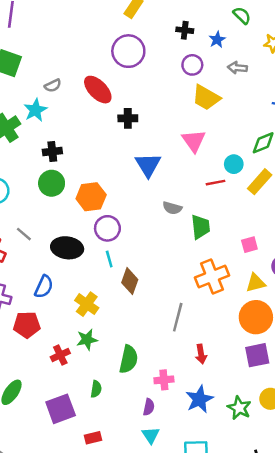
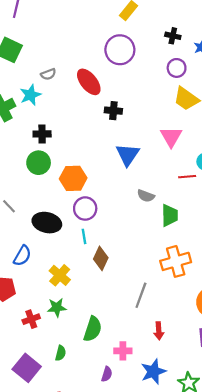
purple square: (61, 409) -> (27, 368), turned -36

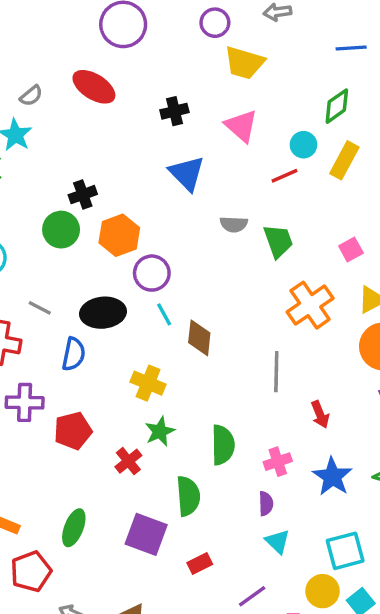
black cross: (113, 111) -> (174, 111), moved
black cross: (42, 134) -> (83, 195), moved
blue semicircle: (22, 256) -> (74, 354), moved
green semicircle: (61, 353) -> (188, 496), size x1.6

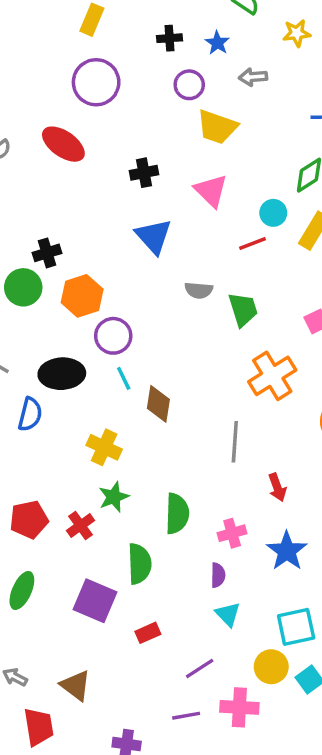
red pentagon: (73, 431) -> (29, 520), moved

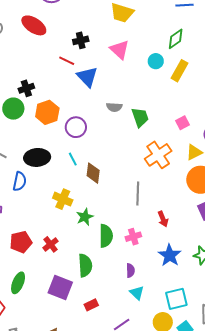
red line: (252, 243) -> (67, 61), moved, turned 49
purple circle: (113, 336) -> (76, 127), moved
green star: (114, 497) -> (85, 217), moved
pink cross: (232, 533) -> (133, 237), moved

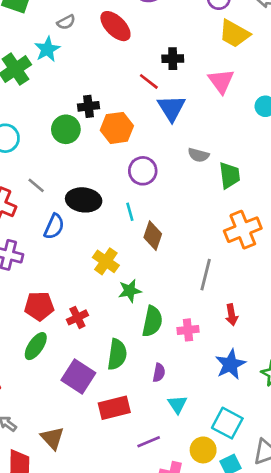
orange hexagon: (47, 112) -> (117, 128), moved
purple semicircle: (130, 271) -> (159, 373), moved
green ellipse: (18, 283) -> (36, 346), moved
cyan square: (176, 299) -> (227, 423), turned 30
red rectangle: (91, 305) -> (114, 408), size x1.6

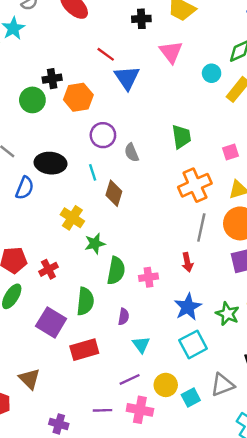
black cross: (173, 59) -> (141, 19), moved
gray semicircle: (198, 155) -> (132, 153), moved, turned 54
gray line: (206, 275) -> (201, 228), moved
cyan square: (227, 423) -> (193, 344), moved, turned 36
purple line: (149, 442) -> (130, 379), moved

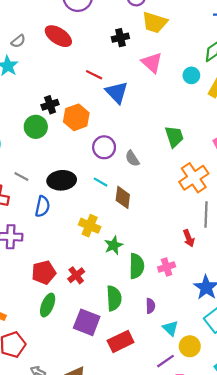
cyan line: (93, 172) -> (101, 182), turned -32
red arrow: (187, 262) -> (189, 238), moved
yellow circle: (166, 385) -> (190, 346), moved

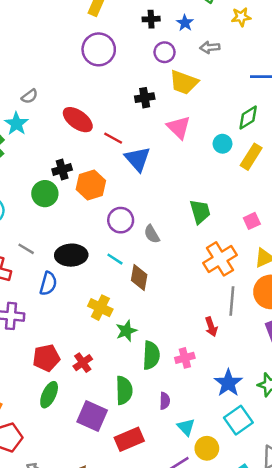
red ellipse: (58, 36) -> (78, 120), moved

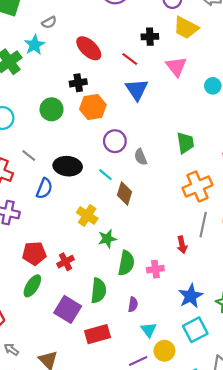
red line: (113, 138) -> (130, 59), moved
black cross: (62, 170) -> (78, 83), moved

